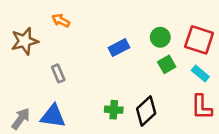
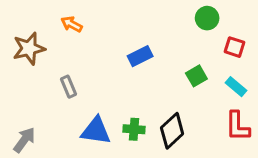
green circle: (160, 37) -> (207, 18), moved
red square: (199, 40) -> (234, 47), size x0.6
blue triangle: (53, 116) -> (96, 131), moved

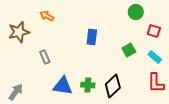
blue rectangle: (140, 56) -> (92, 37), turned -56

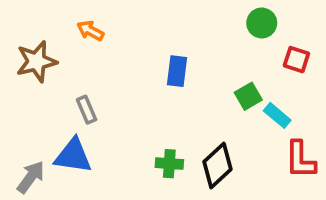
cyan rectangle: (155, 57) -> (277, 115), moved
blue triangle: (63, 86) -> (73, 156), moved

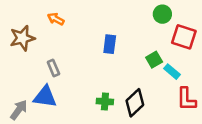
red square: (296, 60) -> (184, 37), size x1.5

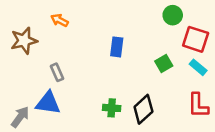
cyan rectangle: (172, 72) -> (198, 67), moved

